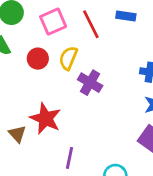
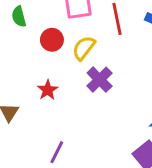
red star: (45, 119) -> (48, 90), moved, size x0.6

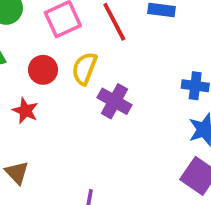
red star: (48, 90) -> (25, 111), moved

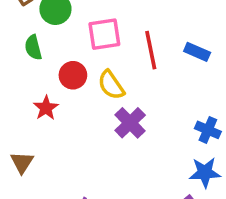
yellow semicircle: (84, 68) -> (111, 85), turned -72

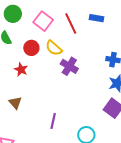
pink square: (104, 34) -> (43, 21), turned -30

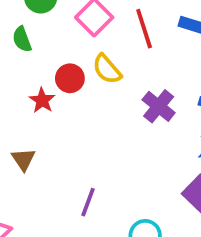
red circle: (31, 48) -> (70, 78), moved
purple cross: (69, 66) -> (159, 106), moved

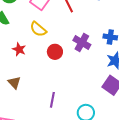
yellow semicircle: (107, 69) -> (38, 29), moved
red circle: (70, 78) -> (55, 52), moved

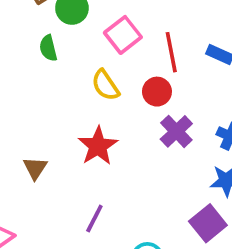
red star: (19, 49) -> (98, 146), moved, size x1.5
red circle: (55, 52) -> (157, 92), moved

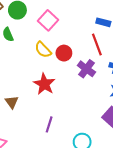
red line: (171, 52) -> (97, 44), moved
red circle: (157, 92) -> (64, 53), moved

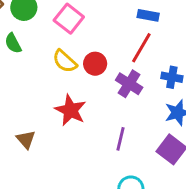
red line: (97, 44) -> (141, 48), turned 55
purple line: (49, 124) -> (120, 139), moved

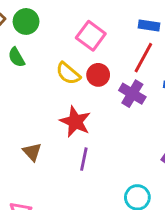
pink square: (69, 19) -> (91, 36), moved
purple line: (120, 139) -> (84, 159), moved

